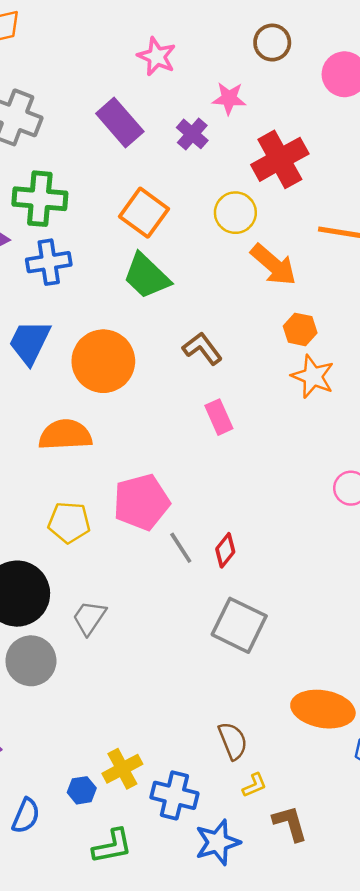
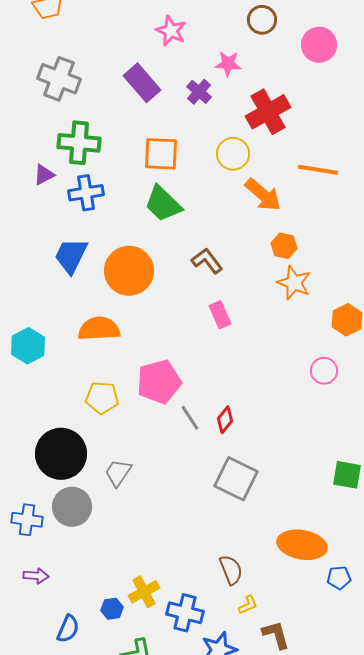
orange square: (144, 213) -> (161, 154), turned -33

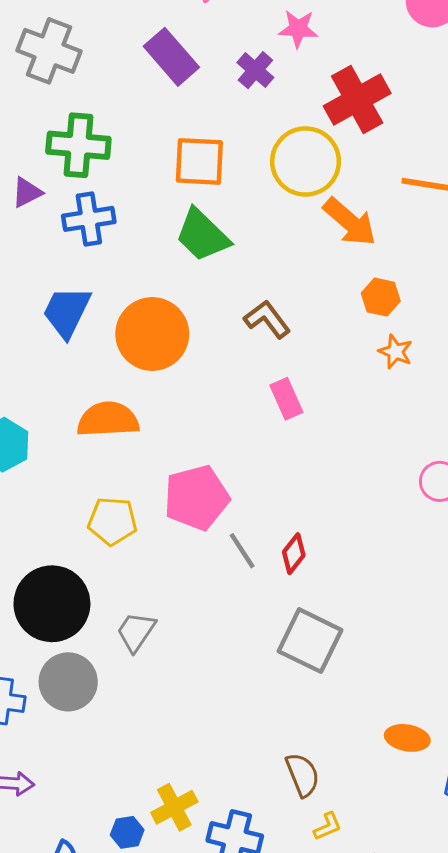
yellow circle: (233, 154) -> (306, 161), size x1.4
orange star: (294, 283) -> (395, 352), size x0.7
orange ellipse: (302, 545) -> (407, 738), size x0.6

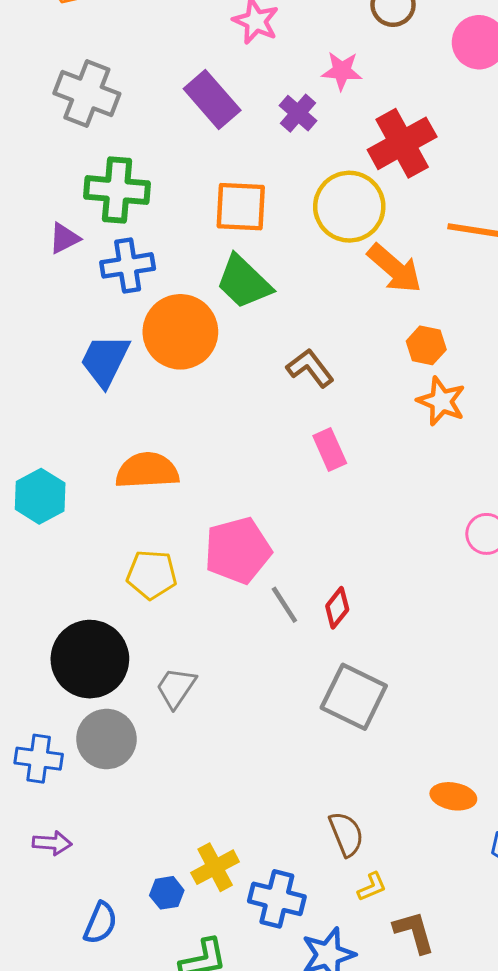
orange circle: (152, 334) -> (180, 332), moved
orange star: (395, 352) -> (441, 401), size x1.4

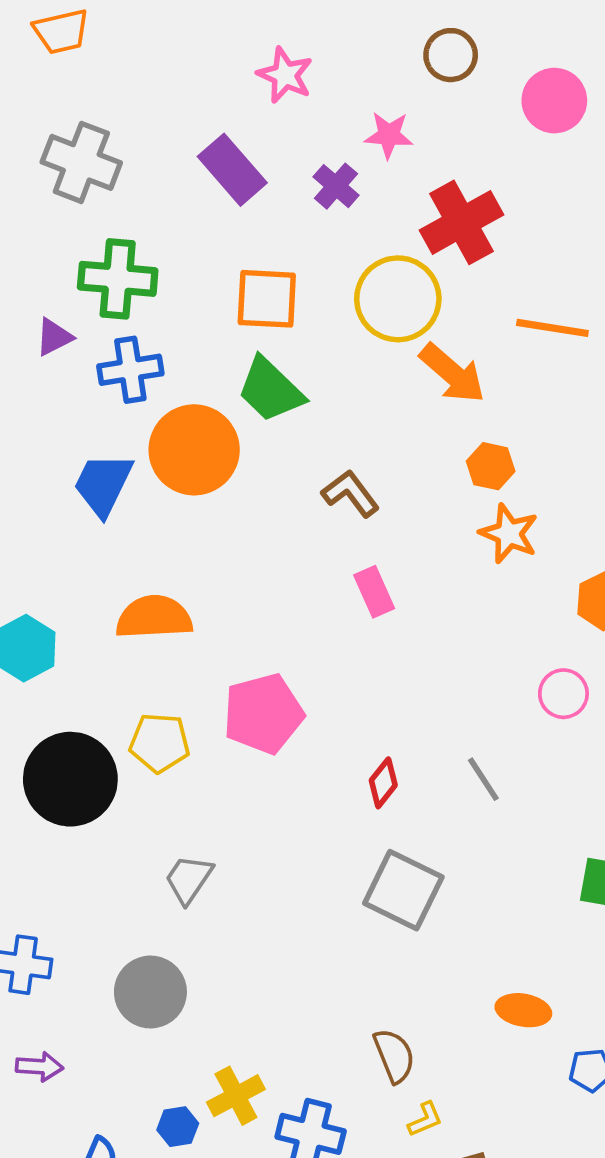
gray line: (284, 605) -> (483, 779), moved
black circle: (90, 659) -> (70, 779), moved
gray circle: (106, 739) -> (150, 992), moved

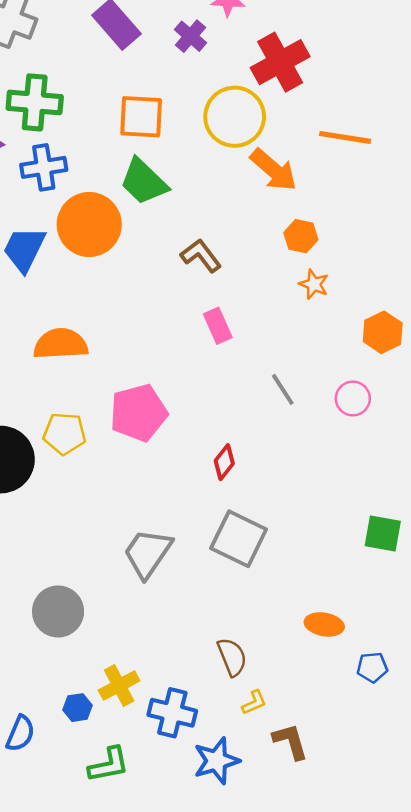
orange star: (509, 534) -> (314, 284), size x0.7
gray line: (483, 779) -> (283, 389), moved
gray trapezoid: (189, 879) -> (148, 553), moved, size x1.4

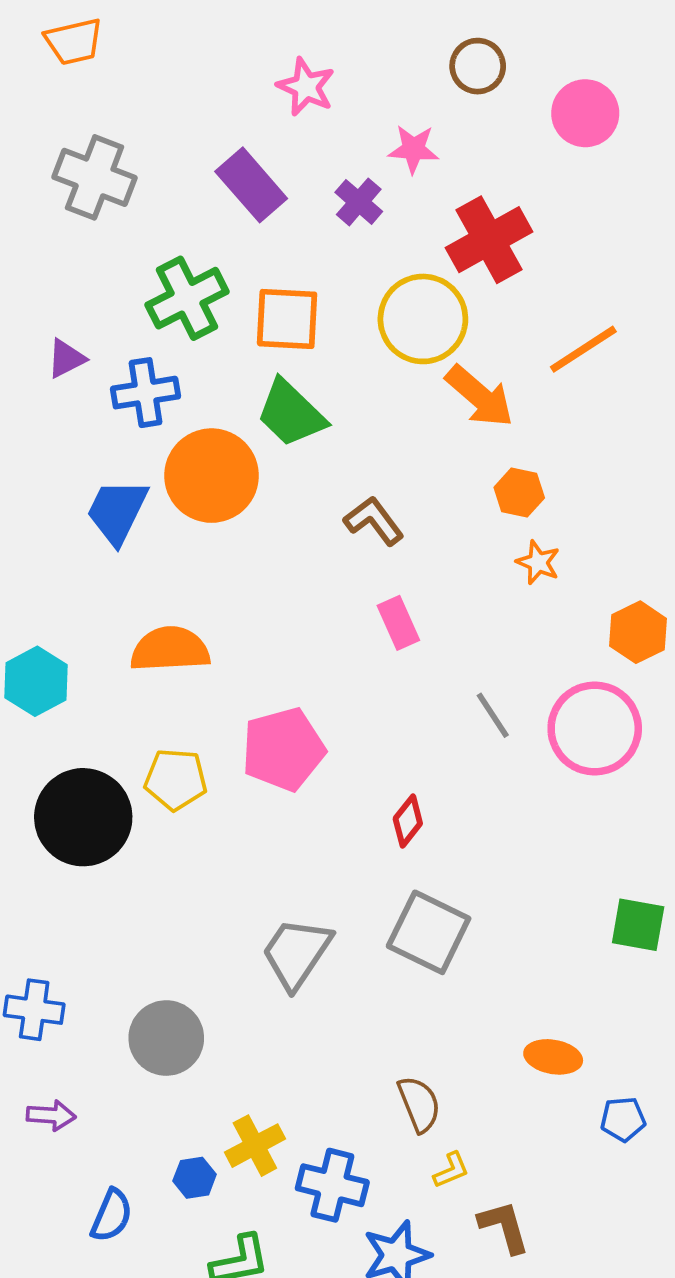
green cross: (35, 102) -> (187, 298), moved, turned -32
orange line: (345, 137) -> (583, 349), turned -42
pink circle: (353, 399) -> (595, 728), size x1.8

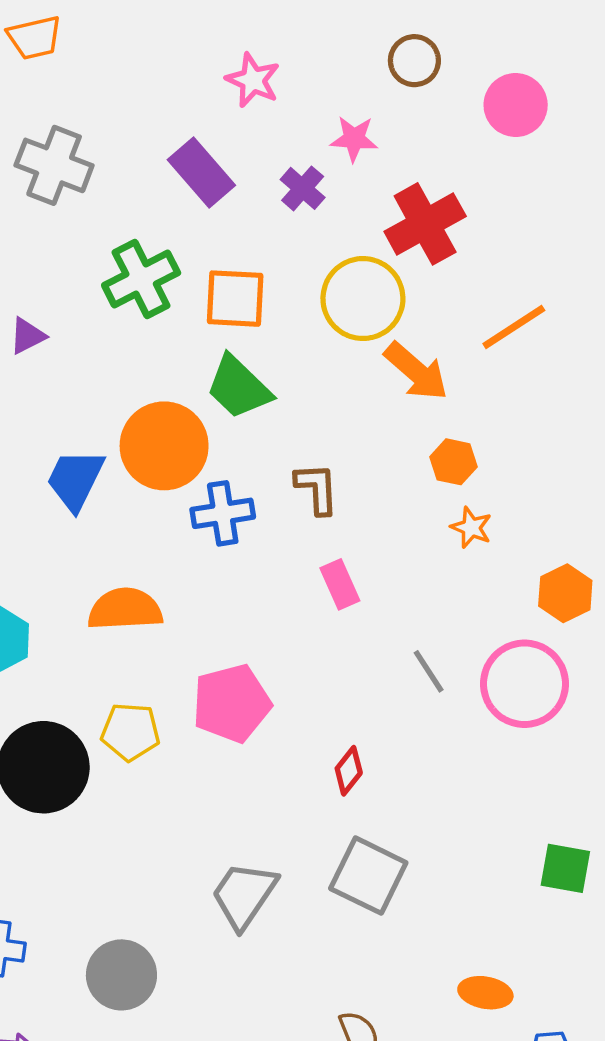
blue cross: (145, 393) -> (223, 513), moved
brown L-shape: (374, 521) -> (317, 488), turned 34

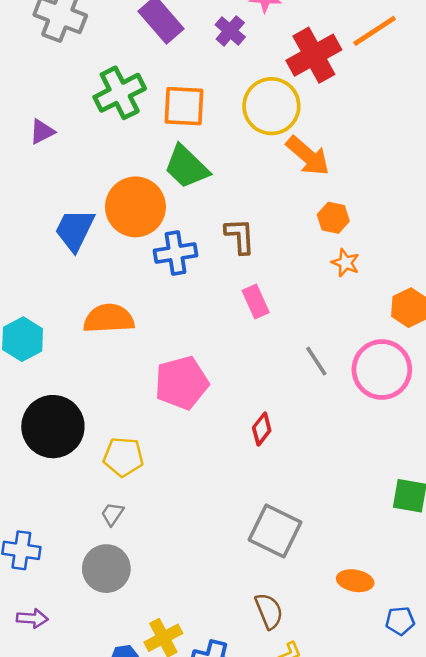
orange line: (514, 327) -> (375, 31), moved
yellow pentagon: (130, 732) -> (123, 457), moved
gray square: (368, 876) -> (275, 531), moved
gray trapezoid: (244, 895) -> (112, 514), moved, size x0.5

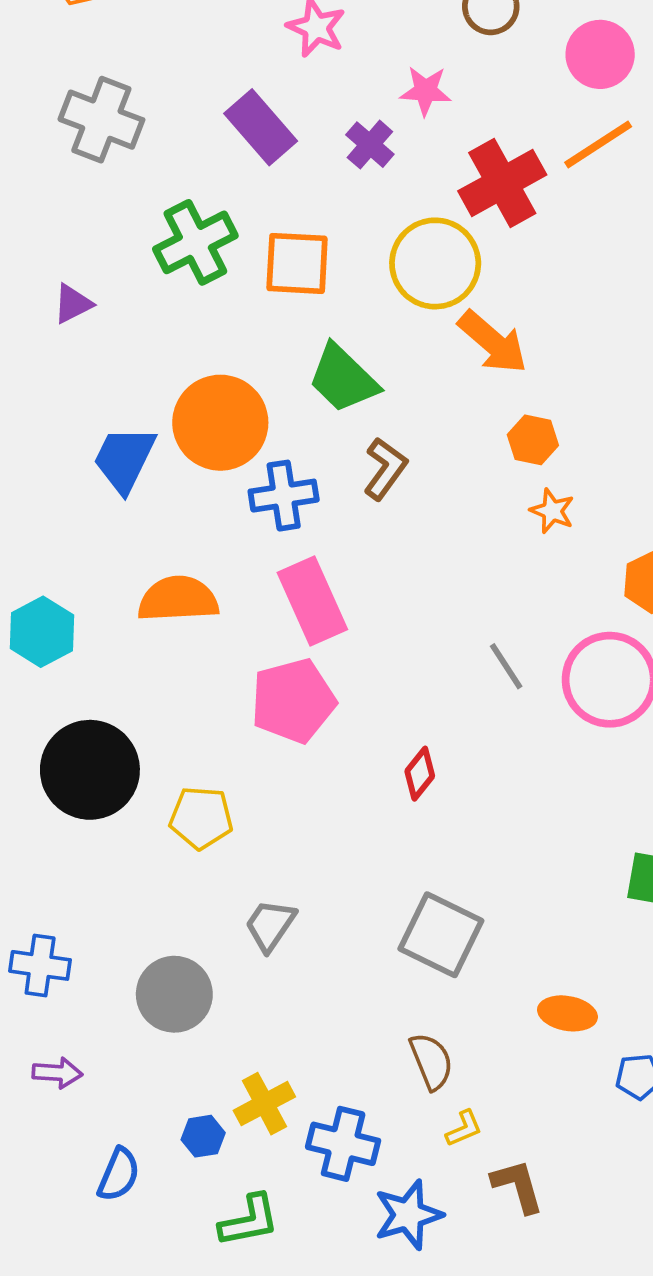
green trapezoid: (186, 167) -> (343, 379), moved
brown L-shape: (240, 236) -> (385, 469), turned 39
pink rectangle: (256, 302) -> (312, 601), moved, size x1.6
gray trapezoid: (112, 514) -> (270, 925), moved, size x1.4

